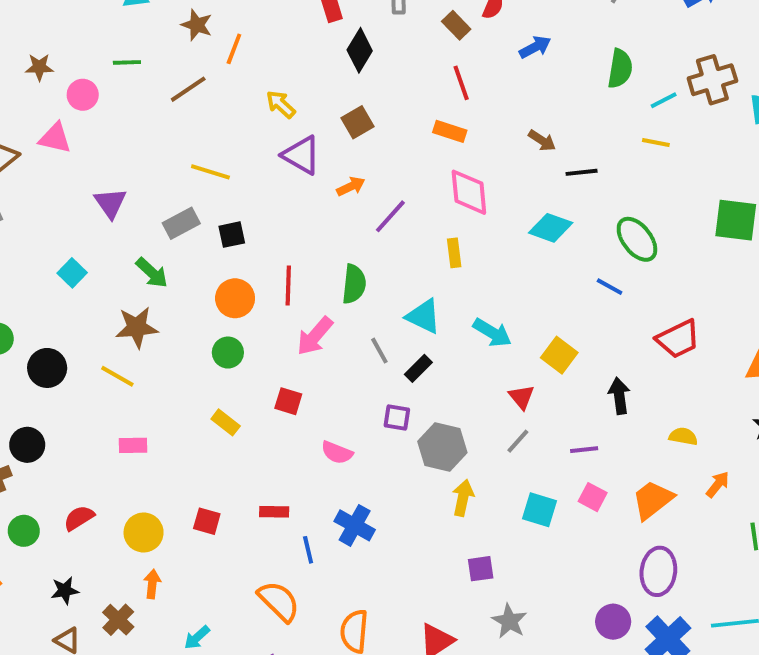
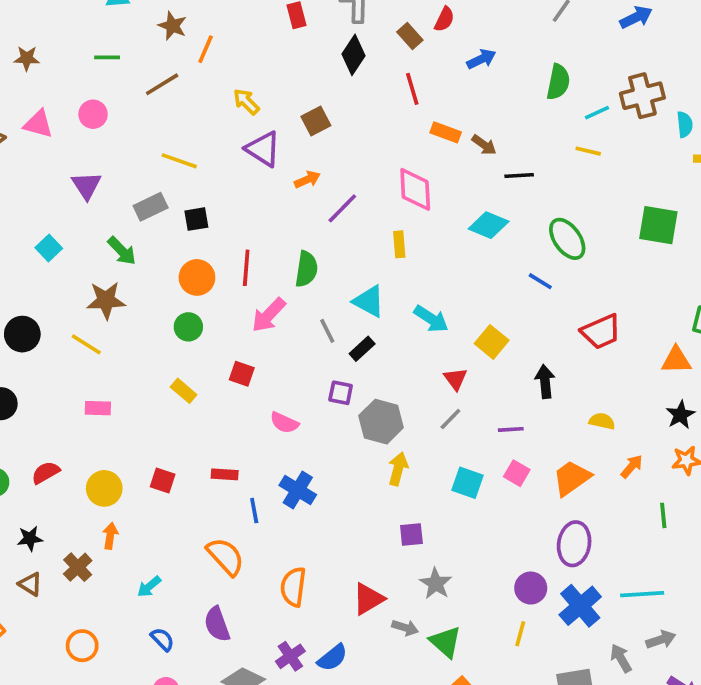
black diamond: (360, 50) -> (353, 55), moved
pink circle: (83, 95) -> (93, 114), moved
orange rectangle: (450, 131) -> (446, 132), moved

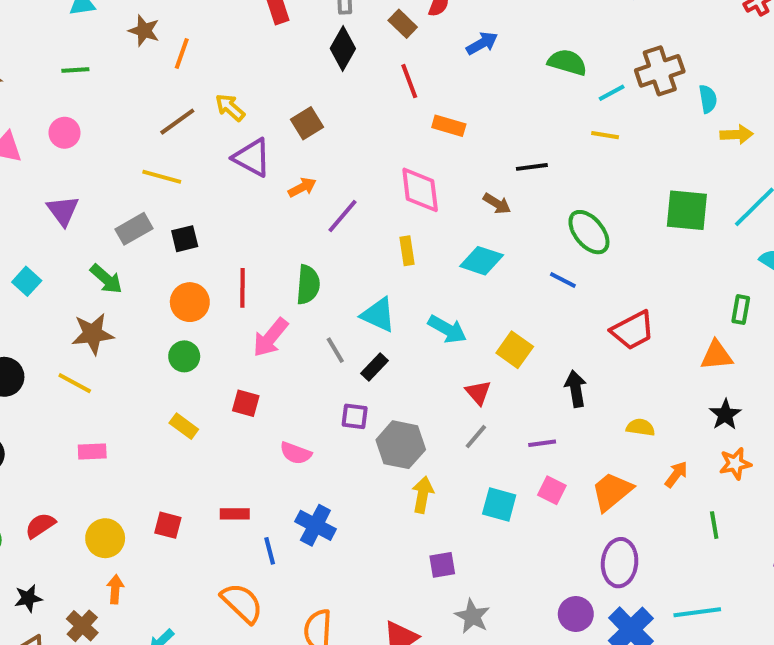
green semicircle: (558, 82) -> (567, 62), turned -81
brown line: (162, 84) -> (177, 122), moved
brown arrow: (484, 145) -> (497, 204), moved
cyan diamond: (489, 225) -> (482, 261), moved

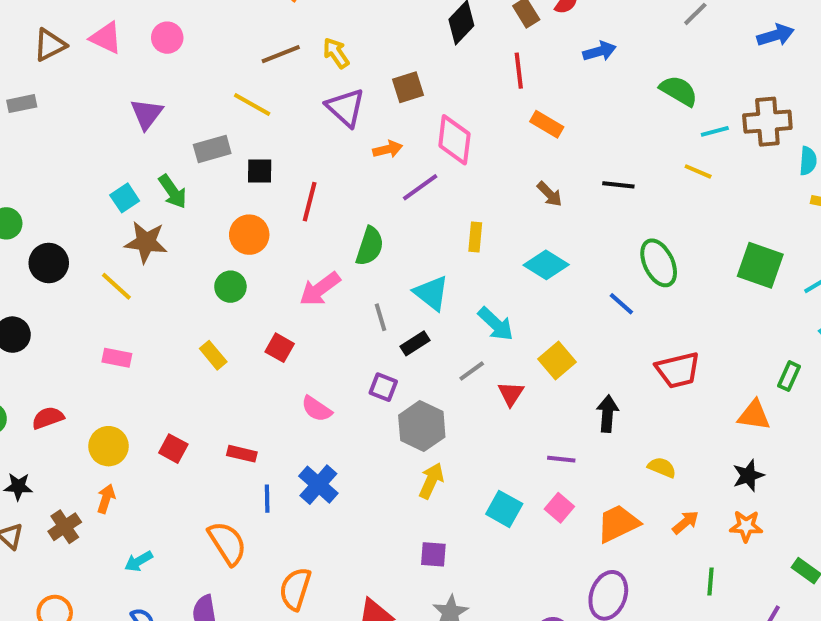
pink diamond: (420, 190) -> (454, 140), moved
brown arrow: (497, 204) -> (550, 194), moved
cyan square: (27, 281) -> (125, 198), moved
red line: (243, 288) -> (310, 202), moved
gray line: (476, 437) -> (472, 371), moved

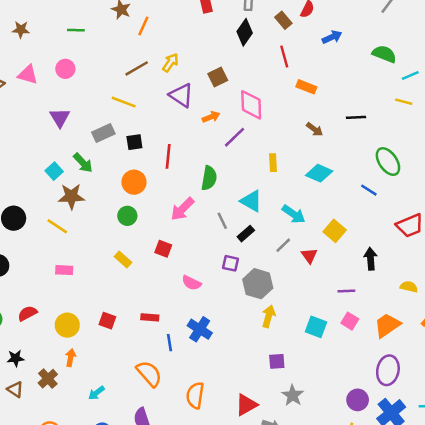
yellow arrow: (336, 53) -> (170, 63), turned 78

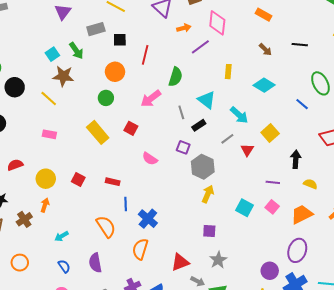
yellow rectangle: (123, 260) -> (98, 132), size x1.6
yellow semicircle: (409, 287) -> (310, 184), moved
blue cross: (200, 329) -> (148, 219), moved

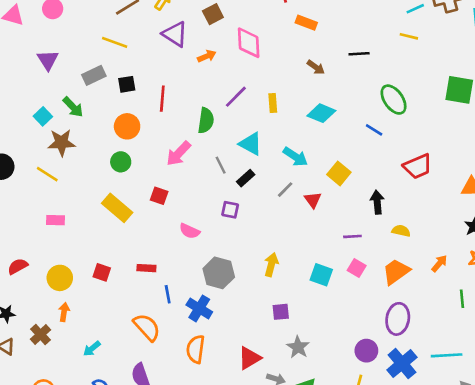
purple line: (200, 47) -> (236, 97), moved
gray hexagon: (203, 167) -> (219, 273), moved

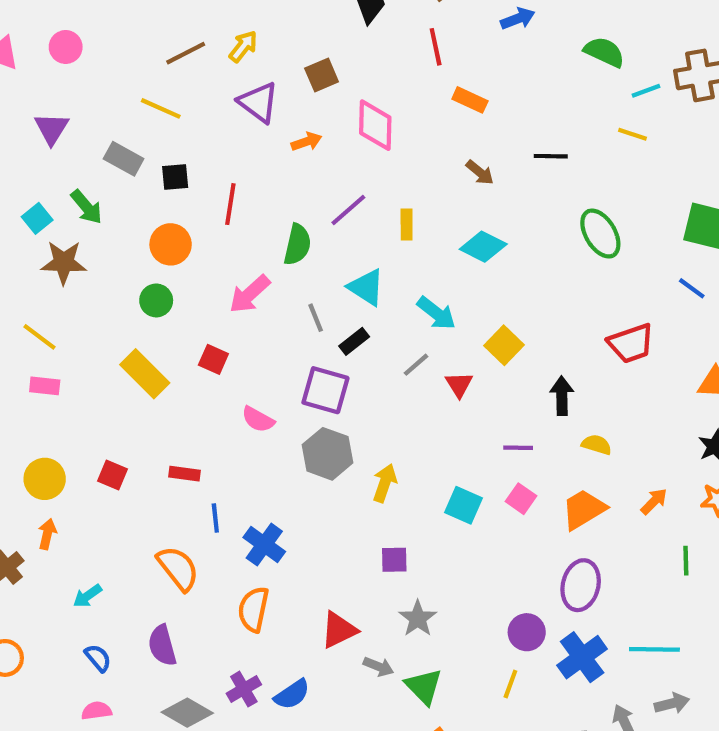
gray rectangle: (94, 75) -> (124, 159), turned 50
blue line: (374, 130) -> (692, 288), moved
yellow line: (47, 174) -> (40, 337), moved
purple square: (230, 210) -> (325, 390), size x1.6
gray hexagon: (219, 273) -> (327, 454), moved

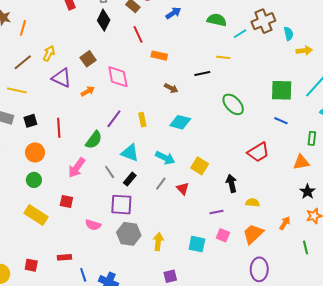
yellow line: (633, 134) -> (223, 57), moved
green semicircle: (297, 245) -> (94, 140), turned 36

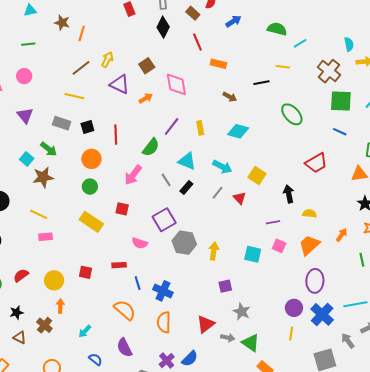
brown cross: (263, 21) -> (329, 71), moved, turned -30
purple square: (121, 205) -> (164, 220), moved, turned -35
pink semicircle: (93, 225) -> (140, 243), moved

